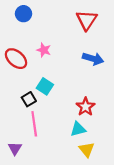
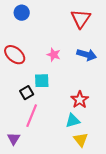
pink star: (44, 50) -> (54, 55), moved
cyan square: (45, 86) -> (42, 81), turned -35
pink line: (34, 124) -> (32, 116), turned 30

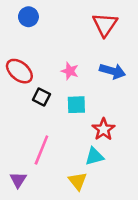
cyan square: (42, 81) -> (76, 105), moved
black square: (27, 93) -> (41, 97), moved, turned -32
yellow triangle: (81, 140) -> (78, 181), moved

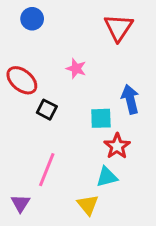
pink star: (70, 71) -> (76, 69), moved
blue arrow: (113, 71) -> (130, 99), moved, turned -120
cyan square: (76, 105) -> (101, 118), moved

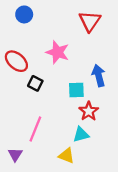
pink star: (76, 69) -> (58, 52), size x1.5
yellow triangle: (88, 205) -> (66, 156), turned -30

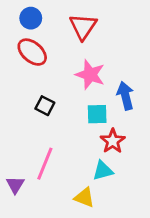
red triangle: (90, 21) -> (83, 27), moved
pink star: (58, 52) -> (90, 75), moved
red ellipse: (16, 61) -> (32, 52), moved
purple triangle: (15, 155) -> (15, 185), moved

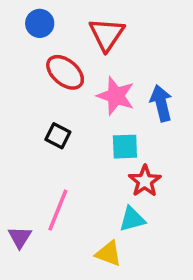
red ellipse: (32, 52) -> (65, 72), moved
blue arrow: (125, 96) -> (161, 103), moved

